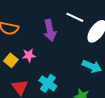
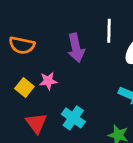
white line: (75, 17) -> (109, 31), turned 66

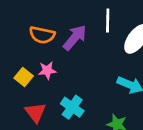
orange semicircle: (22, 45) -> (42, 35), moved
purple arrow: (76, 48) -> (75, 38), turned -128

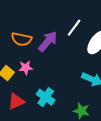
white line: (108, 21) -> (74, 28), turned 36
red triangle: (35, 112) -> (16, 101), turned 42

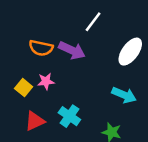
white line: (74, 28) -> (93, 22), moved
purple arrow: (48, 41) -> (72, 50), turned 75

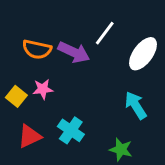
white line: (93, 22) -> (105, 33), moved
cyan arrow: (124, 95) -> (136, 105), turned -145

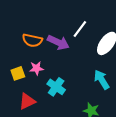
yellow square: (16, 96) -> (18, 73), turned 32
cyan cross: (71, 130) -> (56, 87), moved

